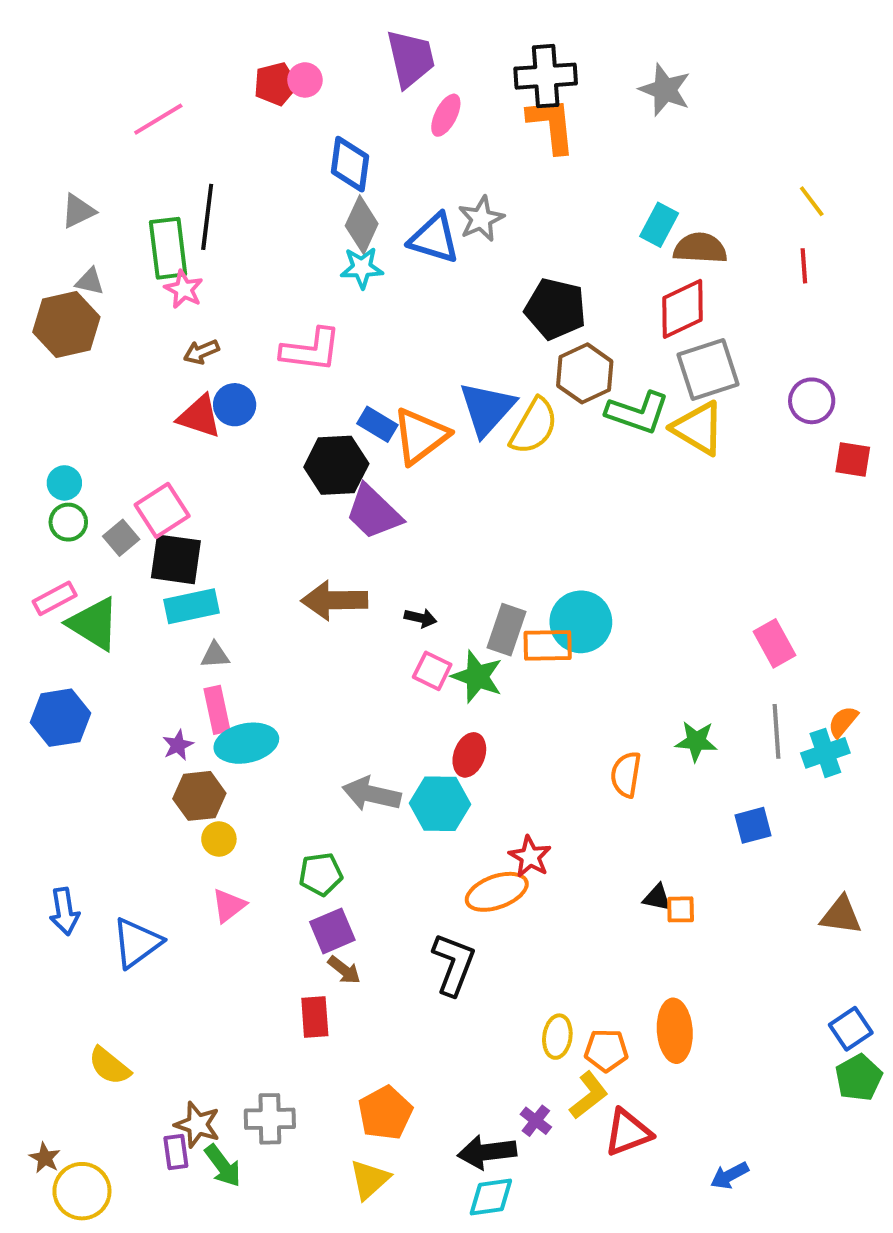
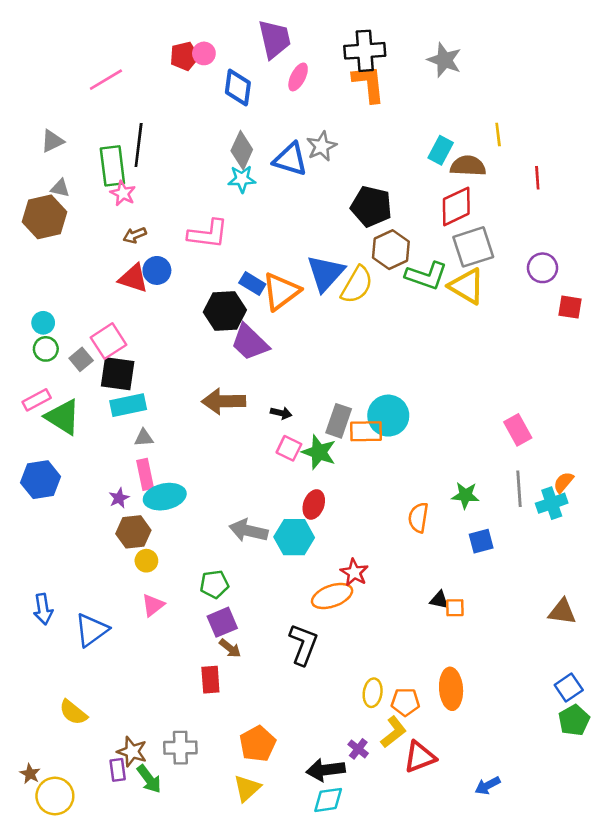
blue diamond: (350, 164) -> (238, 87), moved
yellow line: (812, 201) -> (498, 135), moved, turned 30
blue square: (753, 825) -> (481, 541), moved

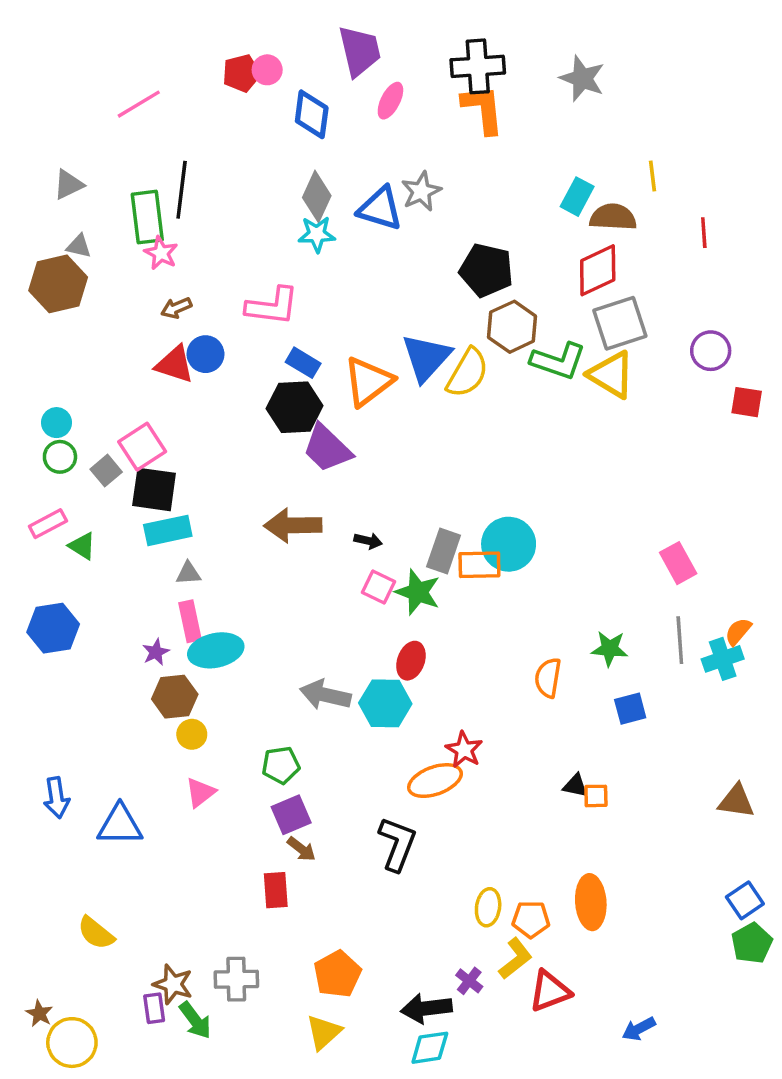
blue rectangle: (252, 284) -> (303, 363), moved
green triangle: (63, 417) -> (82, 546), size x0.6
blue triangle: (92, 630) -> (120, 825), turned 36

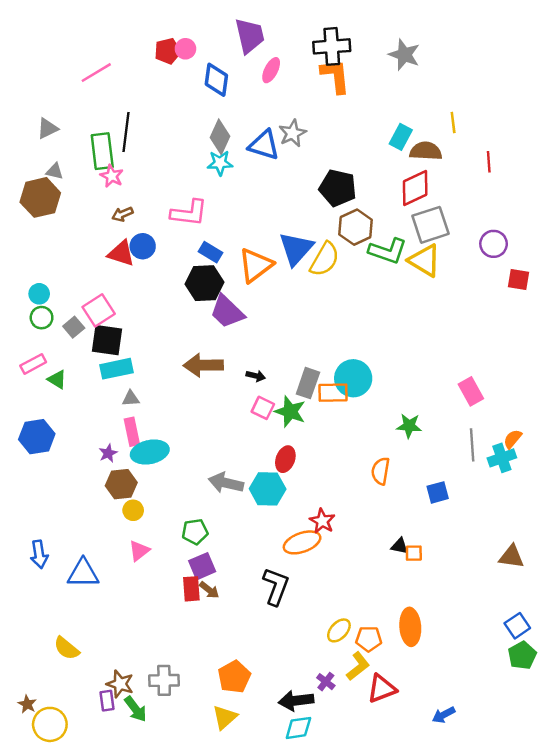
green star: (610, 649) -> (409, 426), moved
red rectangle: (276, 890) -> (191, 589), moved
yellow ellipse: (488, 907) -> (339, 630), turned 35

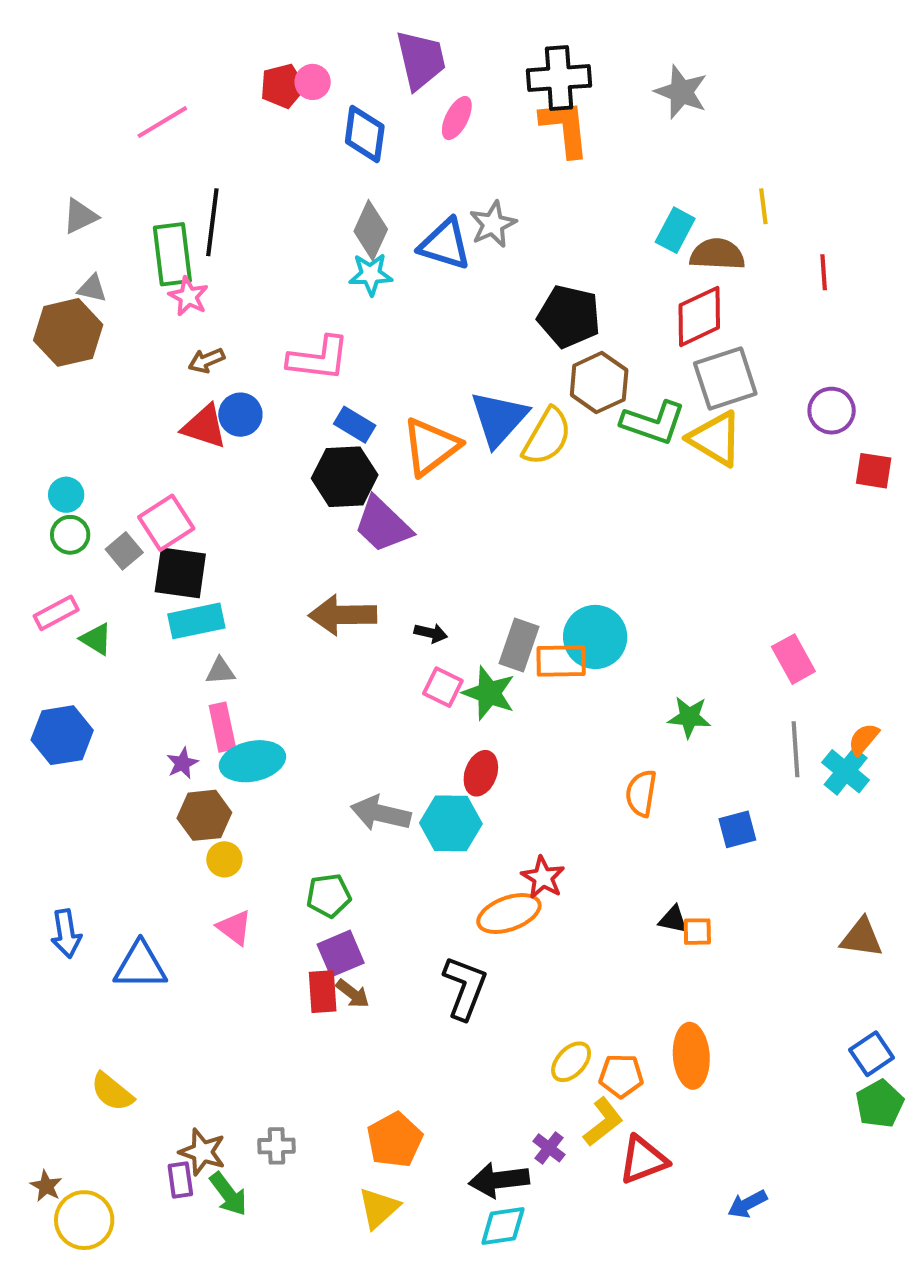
cyan cross: (502, 458) -> (846, 771), turned -32
pink triangle: (139, 551) -> (234, 928), turned -45
gray cross: (164, 680) -> (277, 1146), size x0.7

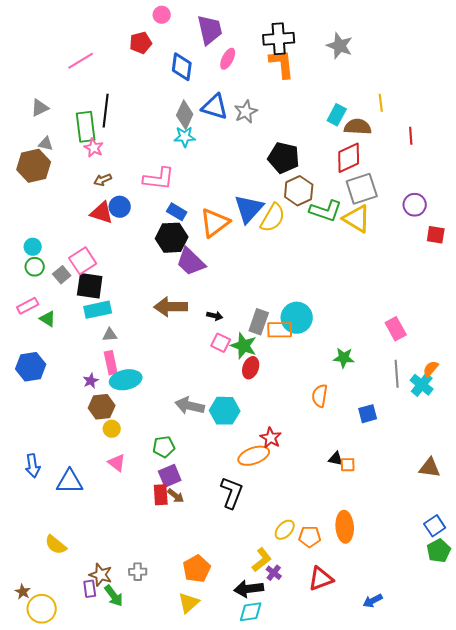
pink circle: (313, 82) -> (162, 15), moved
blue triangle: (445, 244) -> (215, 107), moved
red ellipse: (481, 773) -> (251, 368), moved
yellow L-shape: (603, 1122) -> (262, 560), moved

